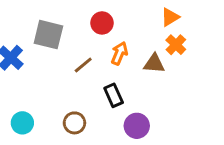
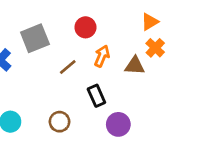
gray square: (48, 35) -> (35, 38), turned -36

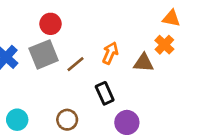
orange triangle: (150, 22) -> (171, 18), moved, turned 42
red circle: (85, 27) -> (50, 24), moved
gray square: (35, 38) -> (44, 54), moved

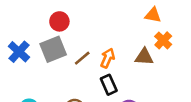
orange triangle: (171, 18) -> (153, 15), moved
orange arrow: (110, 53) -> (107, 58), moved

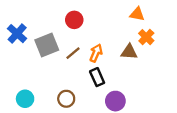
red circle: (59, 21) -> (74, 20), moved
blue cross: (19, 52) -> (17, 34), moved

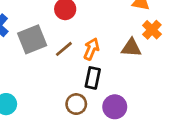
black rectangle: (97, 77) -> (93, 78), turned 36
brown circle: (66, 99) -> (76, 104), moved

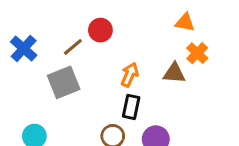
gray square: (32, 39) -> (64, 82), moved
brown line: (64, 49) -> (73, 47), moved

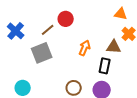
black rectangle: (131, 107) -> (105, 66), moved

